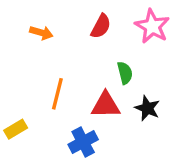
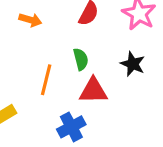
green semicircle: (125, 73) -> (81, 59), moved
black star: (147, 108) -> (133, 64), moved

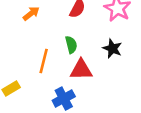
orange arrow: (30, 20) -> (31, 13), turned -54

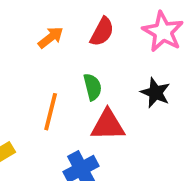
orange arrow: (31, 13) -> (51, 37), moved

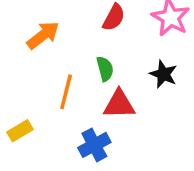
orange arrow: (51, 37) -> (43, 35), moved, size x1.4

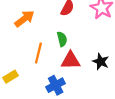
black star: (163, 74) -> (101, 62), moved

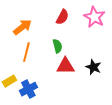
orange line: (38, 53) -> (26, 52), moved
blue cross: (56, 85) -> (28, 89), moved

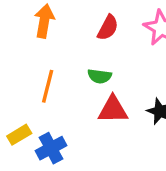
orange arrow: (22, 27) -> (44, 21), moved, turned -42
green semicircle: (57, 46) -> (99, 76), turned 112

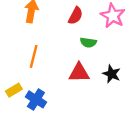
green semicircle: (99, 76) -> (88, 42), moved
blue cross: (51, 148) -> (36, 99), turned -30

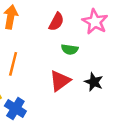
red triangle: (79, 73) -> (60, 81), turned -35

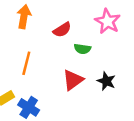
red semicircle: (56, 22) -> (62, 30), moved, turned 30

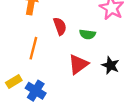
red semicircle: (62, 30) -> (60, 26), moved, turned -78

